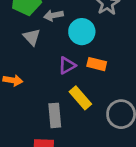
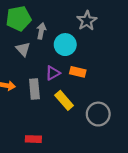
gray arrow: (53, 15) -> (41, 31), turned 112
gray rectangle: (55, 115) -> (34, 89), moved

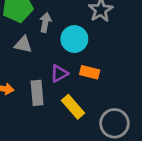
gray triangle: (23, 49) -> (23, 45), turned -35

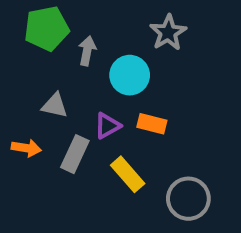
gray triangle: (23, 45) -> (55, 105), moved
gray rectangle: (37, 93) -> (75, 154), turned 30

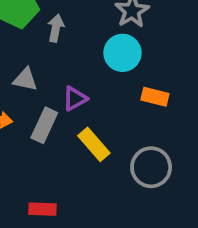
cyan circle: (130, 75) -> (122, 53), moved
orange rectangle: (152, 124) -> (155, 97), moved

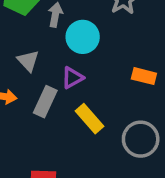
cyan circle: (122, 53) -> (83, 37), moved
gray triangle: (25, 80) -> (28, 61), turned 35

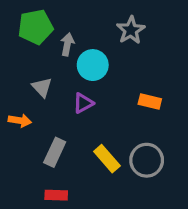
gray rectangle: (45, 102) -> (55, 152), moved
yellow rectangle: (89, 119) -> (107, 159), moved

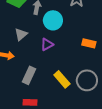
gray triangle: (42, 87) -> (21, 34), turned 32

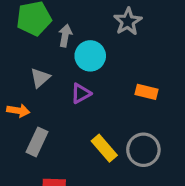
gray rectangle: (29, 75) -> (37, 142), moved

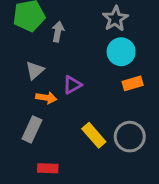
cyan circle: (90, 56) -> (121, 52), moved
orange rectangle: (147, 92) -> (133, 83), turned -30
orange arrow: (18, 111) -> (46, 98), moved

